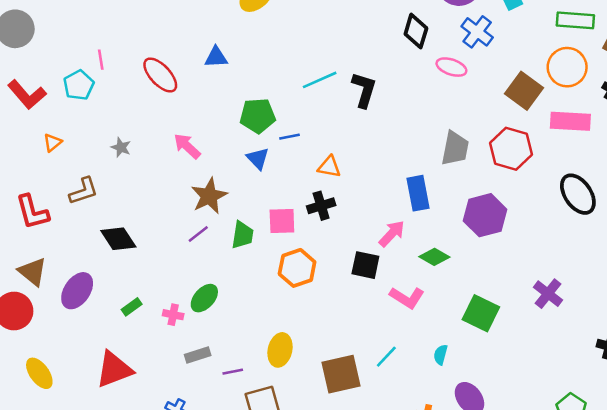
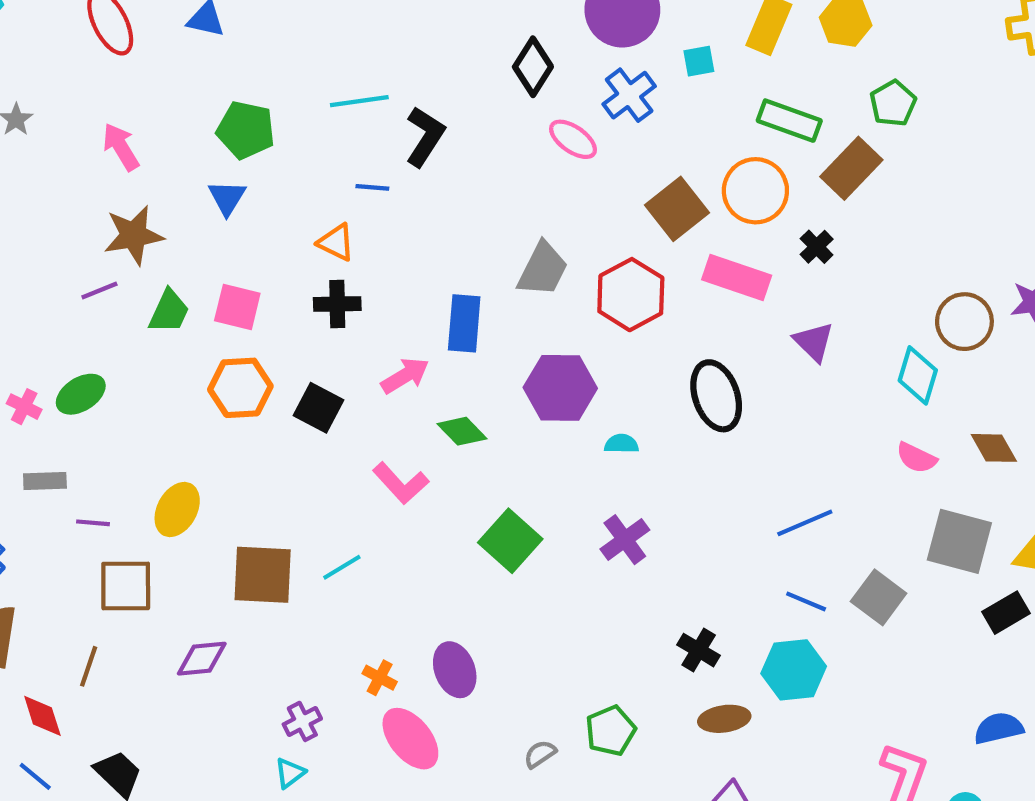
blue line: (289, 137) -> (372, 187), moved
black cross: (321, 206) -> (337, 304), moved
black square: (365, 265) -> (319, 408), moved
cyan semicircle: (441, 355) -> (621, 444), moved, turned 60

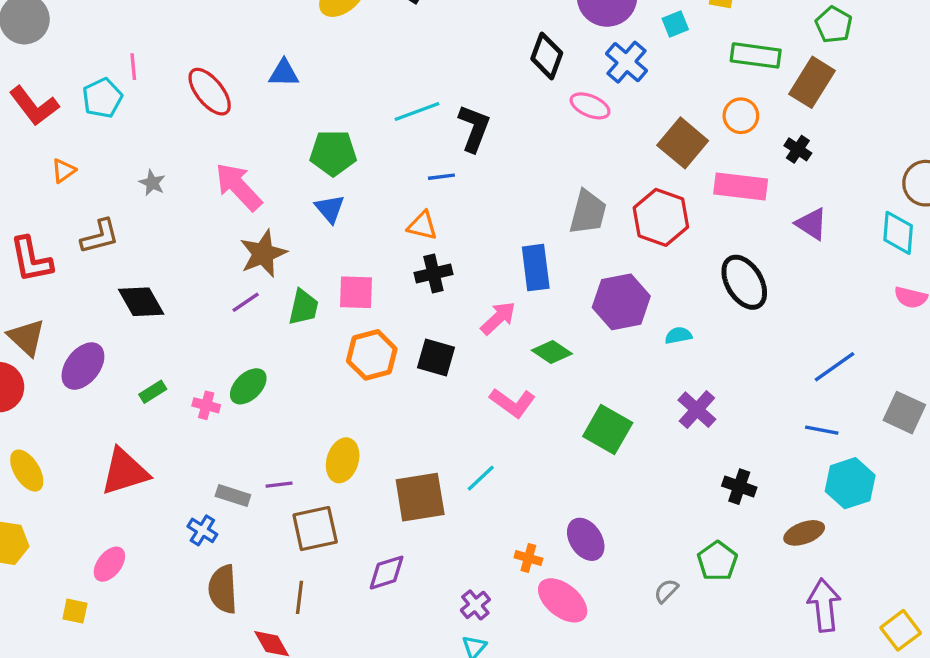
pink arrow: (121, 147) -> (239, 187), size x1.4
orange circle: (755, 191) -> (741, 116), size x0.7
gray rectangle: (45, 481) -> (233, 496), moved, turned 32
blue line: (806, 601) -> (822, 430), moved
black cross: (699, 650) -> (739, 487), moved

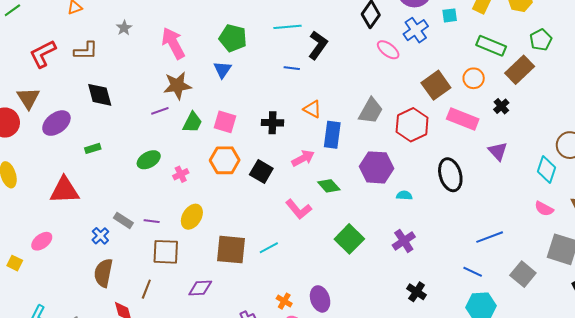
orange triangle: (422, 226) -> (312, 109), moved
red L-shape: (31, 260) -> (43, 54), turned 60
pink cross: (206, 405) -> (181, 174), moved, turned 35

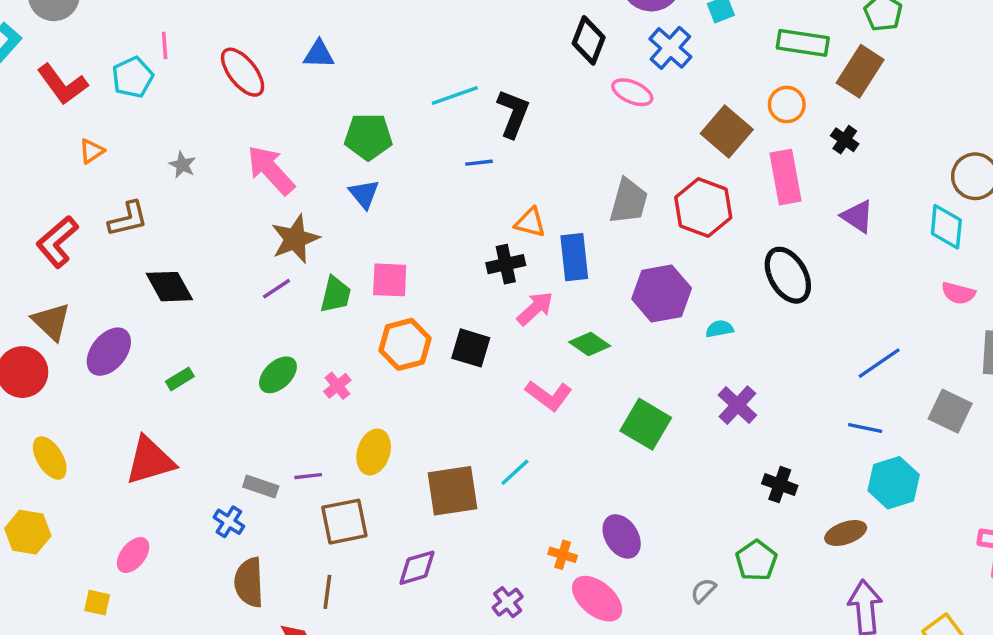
pink rectangle: (463, 119) -> (785, 177), turned 72
black cross: (272, 123) -> (506, 264), moved

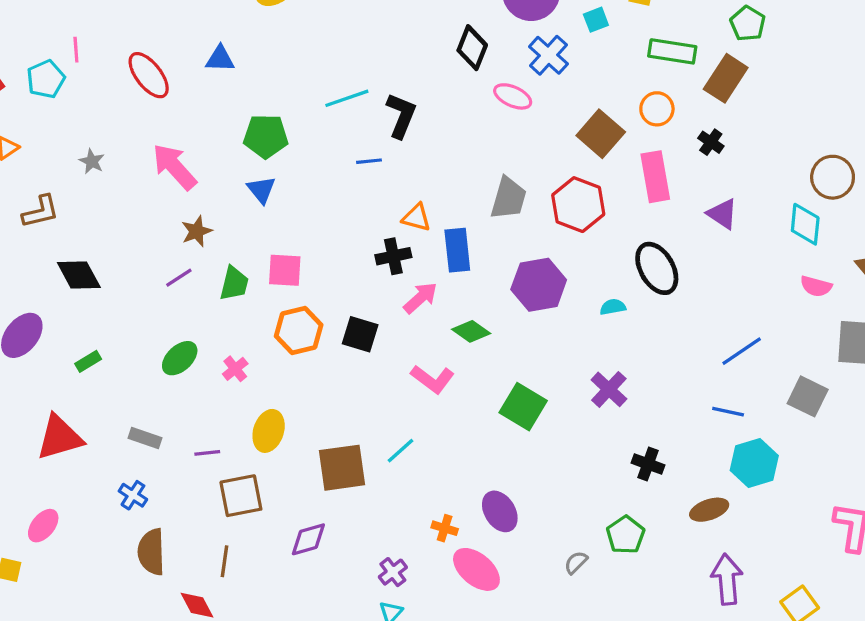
brown star: (295, 239) -> (197, 231), size x0.7
cyan semicircle: (720, 329) -> (613, 307), moved
gray rectangle: (261, 487) -> (145, 438), moved

